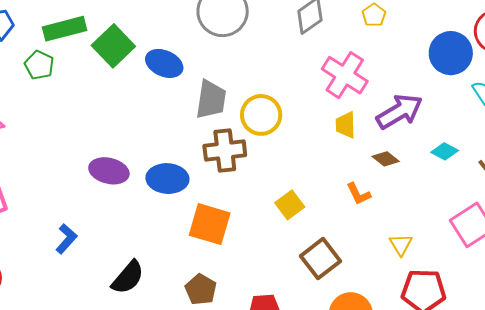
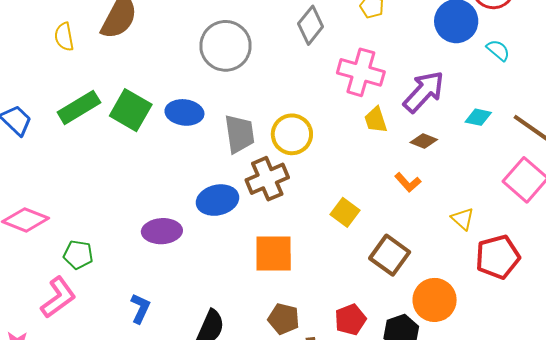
green pentagon: (39, 65) -> (78, 255), moved
blue ellipse: (167, 179) -> (217, 200), moved

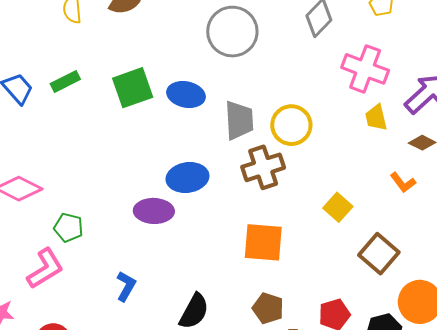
green rectangle: (79, 107) -> (65, 82), moved, size x0.7
green square: (131, 110) -> (133, 88), turned 36
blue ellipse: (217, 200) -> (187, 178), moved

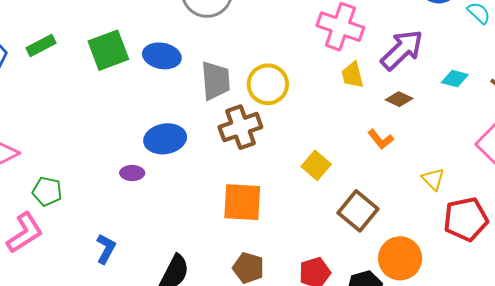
purple ellipse: (154, 211) -> (132, 173), size x0.6

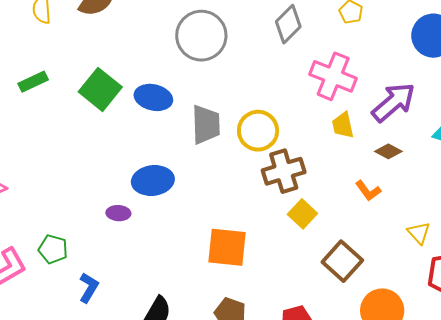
green square: (108, 50) -> (100, 89), turned -33
brown cross: (240, 127) -> (284, 171), moved
green pentagon: (47, 191) -> (53, 249), moved

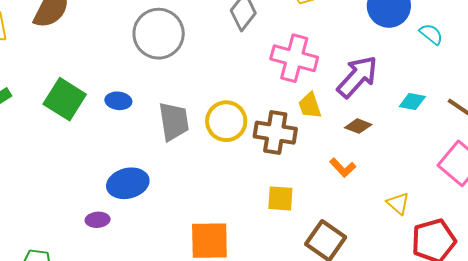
blue ellipse: (153, 97) -> (118, 101), size x0.7
brown cross: (284, 171) -> (275, 133), moved, turned 33
yellow square: (302, 214) -> (280, 198), turned -32

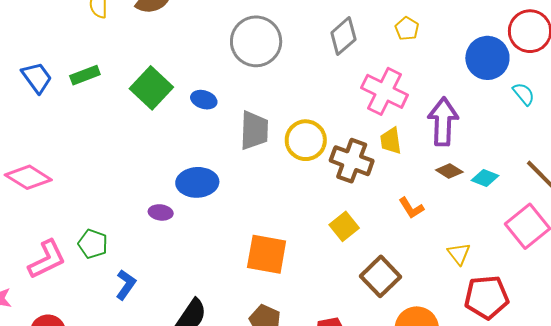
purple arrow: (357, 77) -> (443, 122), turned -51
cyan diamond: (412, 101) -> (485, 178), moved
brown diamond: (358, 126) -> (449, 171), moved
yellow square: (280, 198) -> (344, 226), turned 36

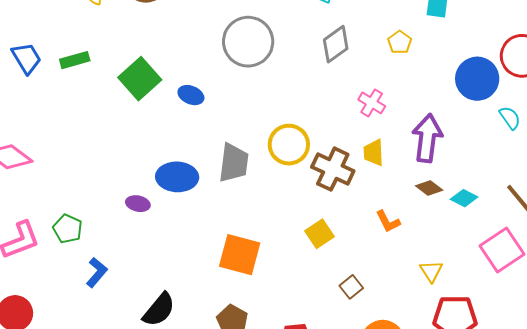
pink cross: (385, 91) -> (372, 103), size x0.6
gray trapezoid: (254, 130) -> (234, 163), moved
brown square: (380, 276) -> (351, 287), size x0.6

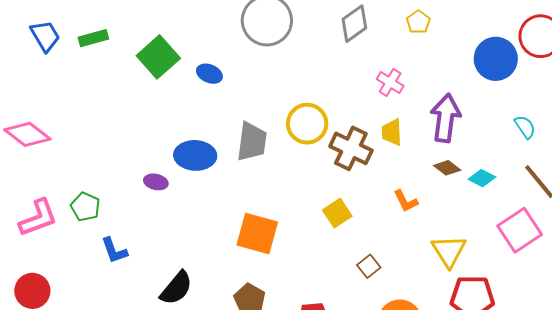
cyan semicircle: (510, 118) -> (525, 127), moved
yellow triangle: (431, 271) -> (449, 251), size x1.5
blue L-shape: (97, 272) -> (114, 251), turned 120

